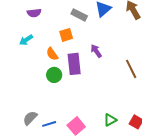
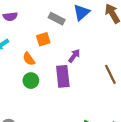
purple arrow: (96, 51) -> (74, 56), turned 72
purple rectangle: (74, 64) -> (63, 76), moved

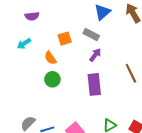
gray rectangle: (57, 19) -> (91, 34), moved
purple rectangle: (63, 76) -> (94, 84), moved

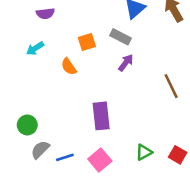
green circle: (52, 79) -> (27, 125), moved
purple rectangle: (94, 84) -> (101, 116), moved

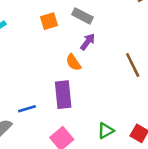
orange semicircle: (69, 67) -> (73, 62), moved
blue line: (65, 157) -> (27, 109), moved

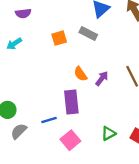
purple arrow: (88, 42) -> (102, 78), moved
blue line: (27, 109) -> (49, 120), moved

